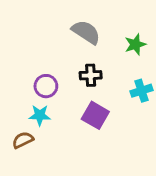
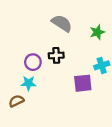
black cross: (91, 75) -> (56, 55), moved
purple square: (95, 115) -> (83, 83), moved, turned -36

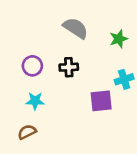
purple circle: (33, 62) -> (32, 66), moved
brown semicircle: (16, 101) -> (27, 132), moved

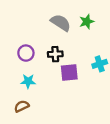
green star: (119, 39) -> (87, 22), moved
purple square: (101, 101) -> (69, 73), moved

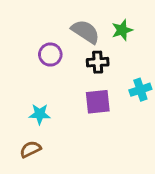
purple circle: (26, 53) -> (50, 55), moved
black cross: (55, 54) -> (98, 62), moved

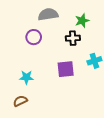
gray semicircle: (85, 32) -> (48, 14), moved, turned -42
black cross: (98, 62) -> (73, 38), moved

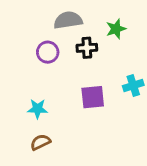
black cross: (73, 38) -> (87, 48), moved
brown semicircle: (20, 101) -> (40, 142), moved

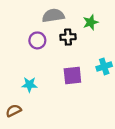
brown semicircle: (40, 142) -> (14, 111), moved

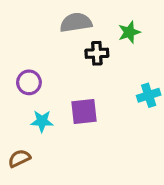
purple circle: (37, 40) -> (29, 82), moved
purple square: (72, 76) -> (84, 111), moved

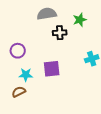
brown semicircle: (19, 158) -> (19, 92), moved

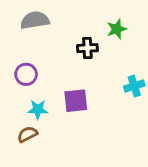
gray semicircle: (47, 14) -> (35, 20), moved

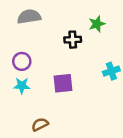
cyan star: (38, 109) -> (22, 86), moved
brown semicircle: (28, 134) -> (40, 124), moved

